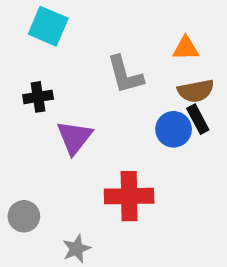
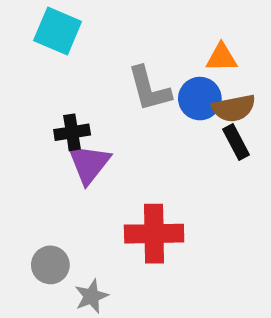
black cross: (38, 97) -> (72, 132), moved
blue circle: (174, 129) -> (200, 99), moved
gray circle: (24, 216) -> (50, 265), moved

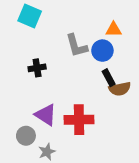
brown semicircle: (234, 108) -> (120, 89), moved
black rectangle: (236, 142) -> (109, 78), moved
purple triangle: (89, 164) -> (46, 115), moved, turned -35

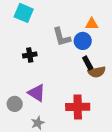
red cross: (79, 120) -> (78, 107), moved
gray circle: (26, 136) -> (15, 104), moved

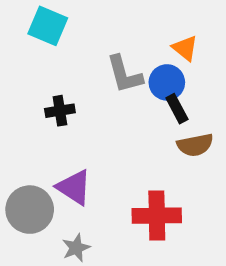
orange triangle: (92, 24) -> (185, 48), turned 40
black rectangle: (88, 63) -> (177, 109), moved
gray circle: (15, 104) -> (30, 210), size x1.5

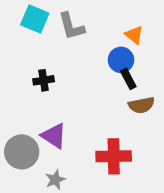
gray L-shape: (124, 74) -> (71, 26), moved

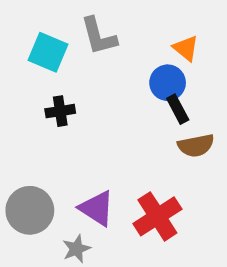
cyan square: (35, 19) -> (48, 52), moved
purple triangle: (54, 136) -> (97, 208), moved
red cross: (114, 156) -> (157, 216), turned -32

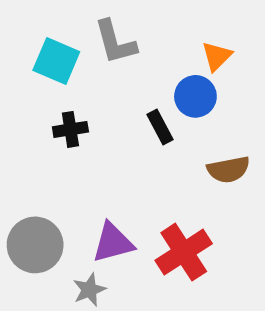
orange triangle: (186, 48) -> (217, 56), turned 36
black rectangle: (178, 109) -> (160, 127), moved
purple triangle: (97, 208) -> (113, 243), turned -48

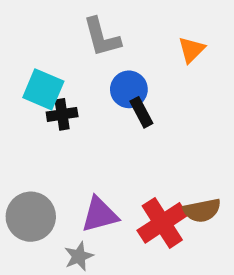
cyan square: (56, 61) -> (43, 89), moved
blue circle: (195, 96) -> (129, 89), moved
brown semicircle: (228, 169) -> (202, 210), moved

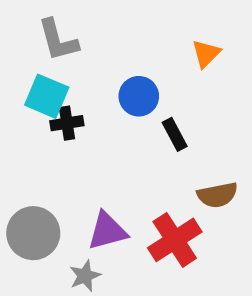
gray L-shape: (102, 37) -> (58, 40), moved
black rectangle: (141, 112) -> (175, 134), moved
brown semicircle: (202, 210) -> (217, 195), moved

